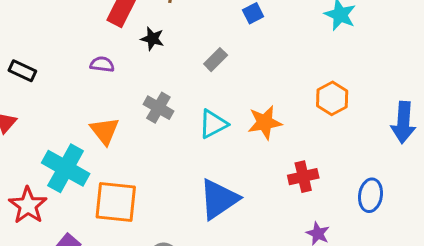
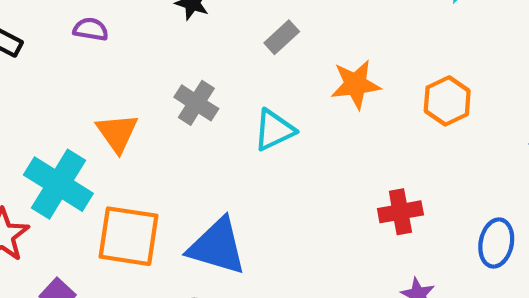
purple semicircle: (102, 64) -> (91, 29), moved
orange star: (265, 122) -> (356, 84), moved
blue triangle: (219, 199) -> (217, 246), moved, turned 48

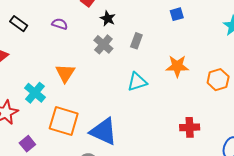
gray rectangle: (282, 37) -> (136, 41), moved, turned -35
gray cross: (196, 103) -> (103, 44), moved
cyan cross: (58, 184) -> (35, 93), size x0.7

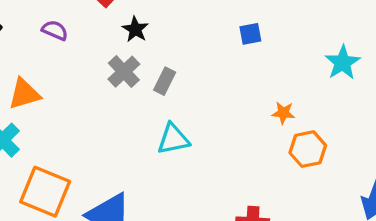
gray rectangle: (136, 41) -> (165, 81), moved
orange star: (177, 66) -> (283, 113), moved, size x0.6
orange triangle: (65, 73) -> (24, 94), moved, turned 35

